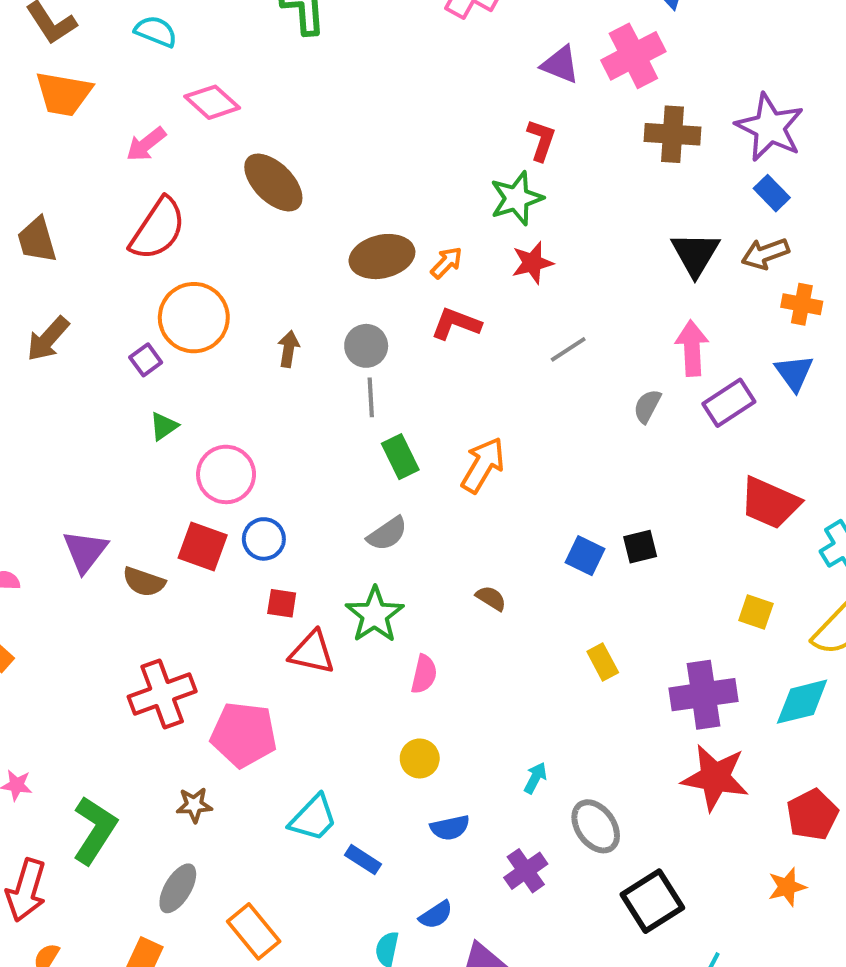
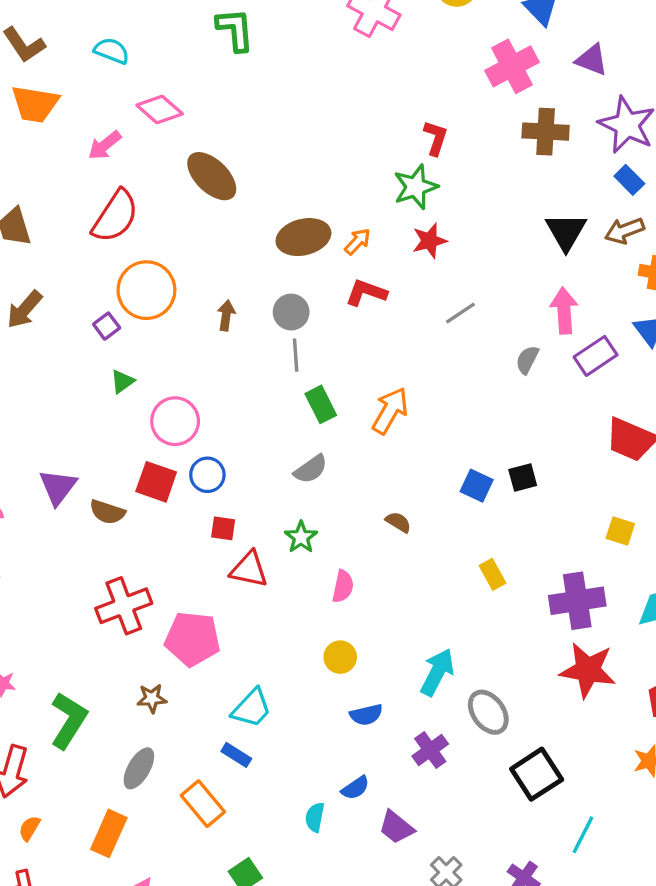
purple triangle: (560, 64) -> (592, 60), moved
green star: (375, 615) -> (301, 537), size x0.7
cyan arrow: (535, 778) -> (437, 672), size x1.8
blue rectangle: (363, 860) -> (236, 755), moved

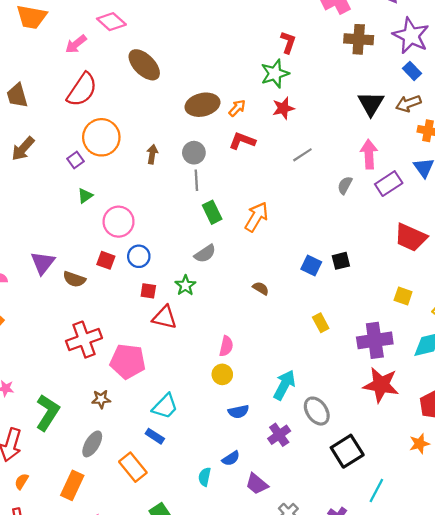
red square: (156, 482) -> (106, 260), size x0.7
green star: (301, 537) -> (185, 285), moved
pink semicircle: (343, 586) -> (226, 346), moved

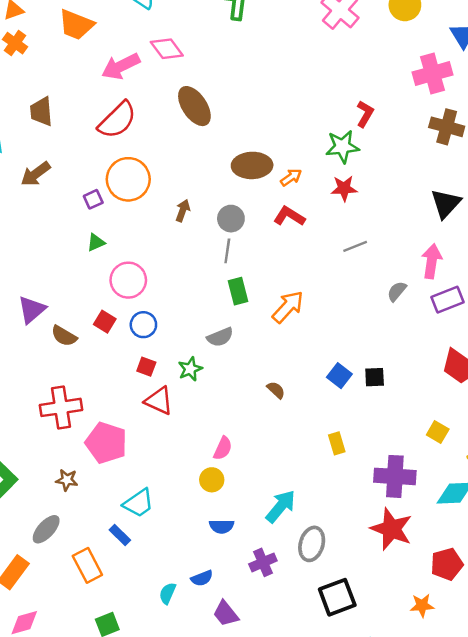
pink arrow: (76, 44) -> (121, 66), size x1.4
gray ellipse: (317, 411) -> (312, 544), turned 40

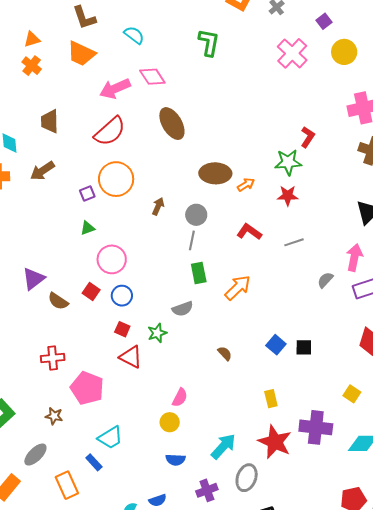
red L-shape: (289, 216) -> (249, 232), moved
red cross: (61, 407) -> (53, 358), size x0.7
red star: (391, 529) -> (275, 442), moved

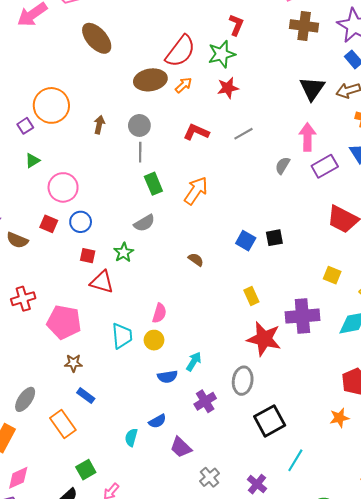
red semicircle: (110, 131) -> (180, 51), moved
brown star: (54, 416) -> (73, 363), moved
cyan trapezoid: (110, 438) -> (122, 336), moved, turned -52
cyan arrow: (223, 446) -> (194, 361), moved, size x0.7

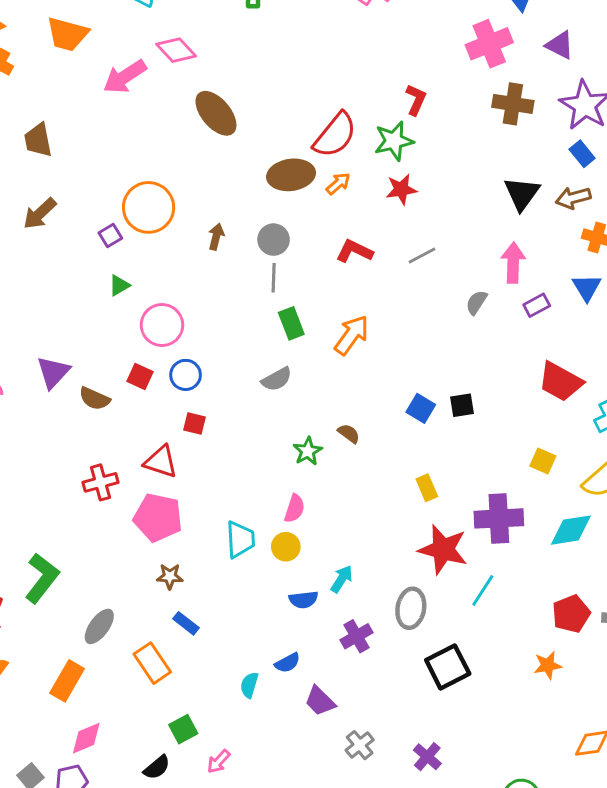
purple rectangle: (325, 166) -> (537, 305), size x0.7
green star: (124, 252) -> (308, 451), moved
red triangle: (102, 282) -> (161, 462), moved
cyan line: (295, 460) -> (483, 590), moved

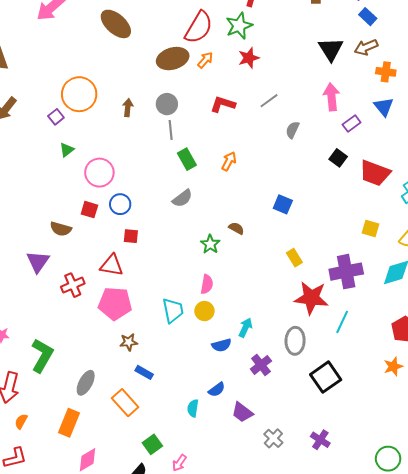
gray semicircle: (476, 302) -> (292, 130), moved
orange arrow: (352, 335) -> (229, 161), size x0.7
purple triangle: (53, 372) -> (38, 262), moved
black square: (462, 405) -> (338, 158), moved, turned -36

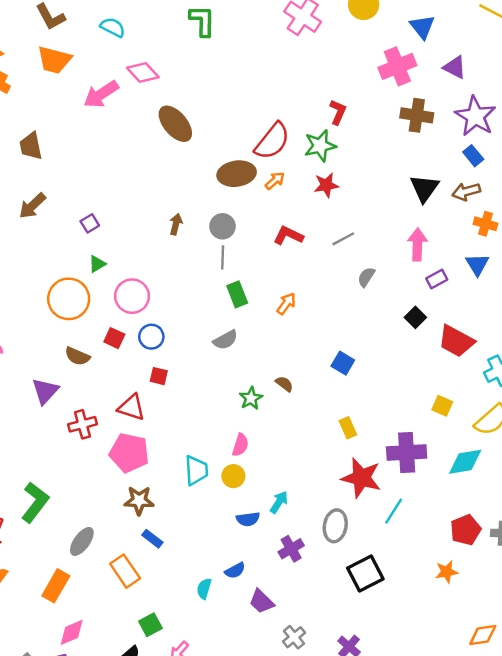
orange circle: (79, 94) -> (69, 299), moved
brown star: (129, 342) -> (139, 501), size x1.4

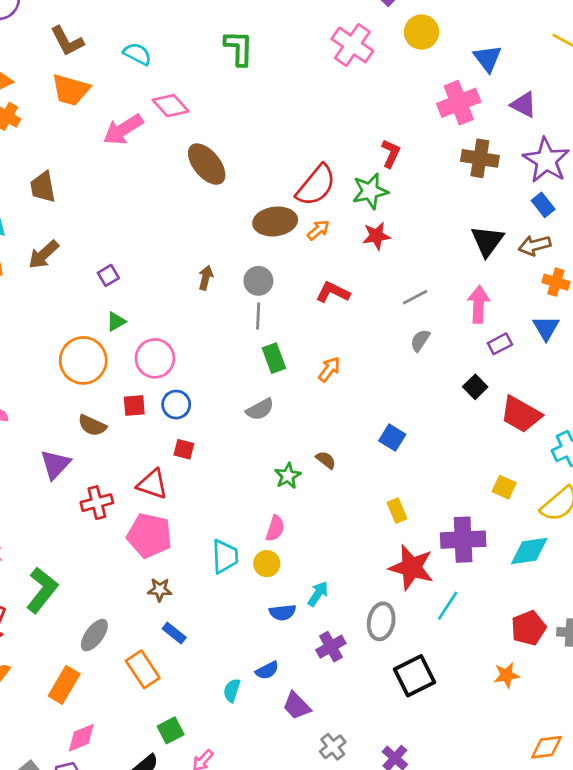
gray line: (343, 239) -> (415, 297), moved
red square: (114, 338) -> (134, 406), turned -30
brown star: (139, 501) -> (160, 590), size x0.7

